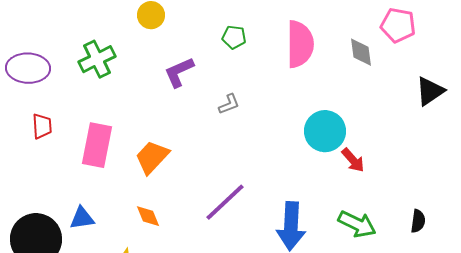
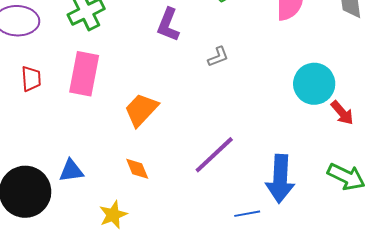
purple L-shape: (179, 72) -> (168, 25), turned -44
pink rectangle: (97, 145) -> (84, 74), moved

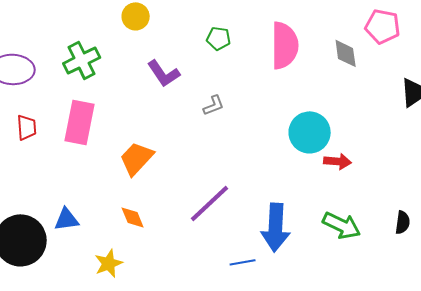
purple L-shape: (168, 25) -> (164, 73), turned -56
red arrow: (342, 113) -> (338, 161), turned -44

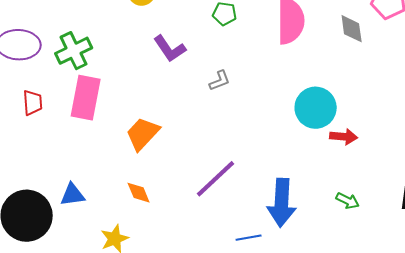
green cross: (82, 60) -> (74, 51), moved
green arrow: (342, 225) -> (348, 201), size x0.6

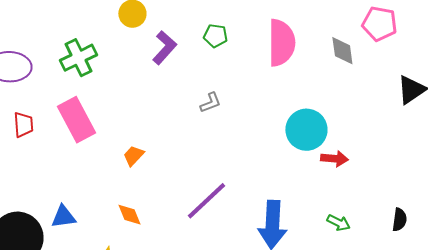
purple L-shape: (170, 49) -> (164, 48), moved, turned -104
green cross: (74, 51) -> (78, 58), moved
pink rectangle: (86, 98) -> (76, 120), turned -39
orange trapezoid: (143, 134) -> (133, 156), size x0.6

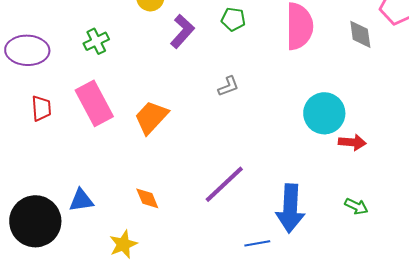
green cross: (78, 58) -> (96, 41), size x0.7
orange trapezoid: (133, 156) -> (151, 117), moved, size x1.6

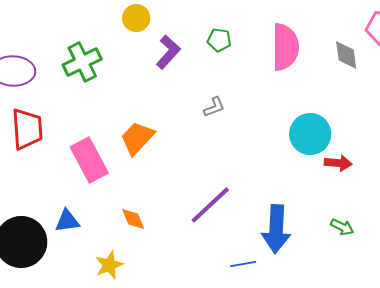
green cross: (96, 41) -> (82, 62), size x1.5
pink rectangle: (94, 103) -> (89, 160), moved
red trapezoid: (41, 108) -> (27, 129), size x1.6

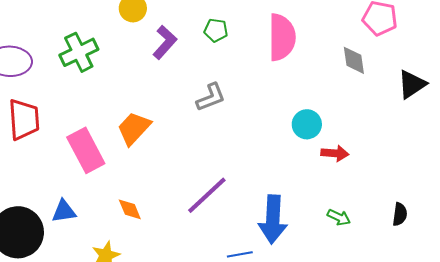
gray diamond: (346, 55) -> (354, 60), moved
gray L-shape: (214, 107) -> (211, 97), size x1.4
cyan circle: (310, 134) -> (307, 124), size x0.7

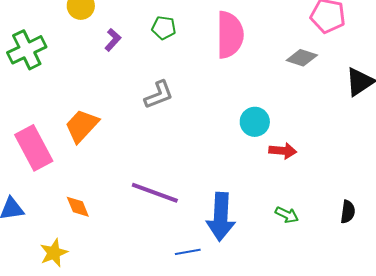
purple L-shape: (165, 42) -> (113, 40), size x0.7
gray diamond: (354, 60) -> (302, 58), turned -64
purple line: (207, 195) -> (155, 193), turned 63

